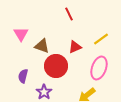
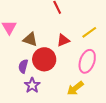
purple semicircle: (23, 76) -> (23, 66), moved

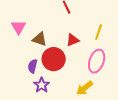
yellow line: (89, 32) -> (99, 32), turned -35

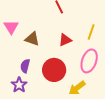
red circle: (54, 59) -> (54, 70), moved
purple star: (42, 85) -> (19, 85), moved

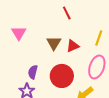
brown triangle: (32, 39) -> (54, 43), moved, turned 42

